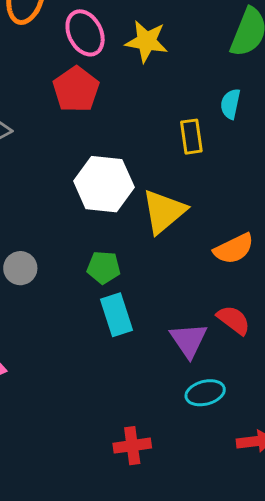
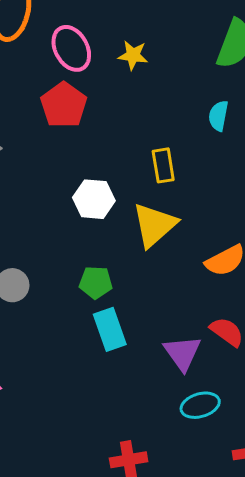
yellow star: (147, 41) -> (133, 55), size x0.7
yellow rectangle: (191, 137) -> (163, 165), moved
white hexagon: (104, 184) -> (94, 199), size x0.7

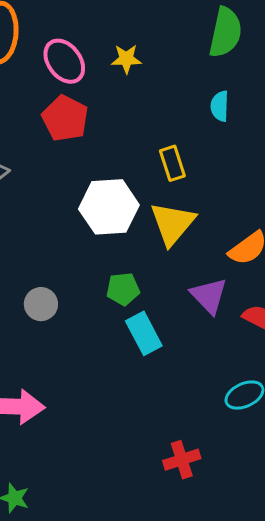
white hexagon: (94, 199) -> (109, 207), size x1.4
purple triangle: (182, 353) -> (209, 296), moved

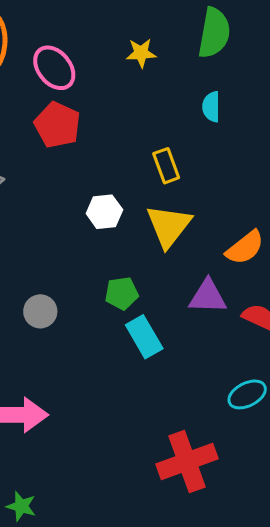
yellow star: (126, 59) -> (141, 53), moved
white hexagon: (109, 207) -> (104, 212), size x0.6
purple triangle: (209, 296) -> (208, 297), turned -42
red cross: (182, 460) -> (187, 461), size x1.6

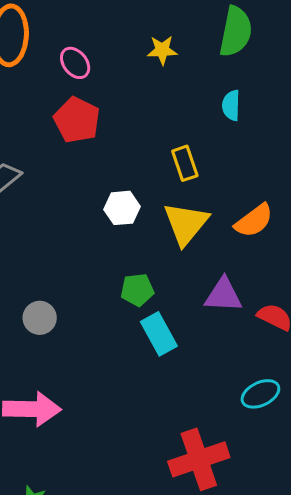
pink ellipse: (54, 68) -> (75, 63), size x0.7
orange semicircle: (245, 248) -> (254, 221), moved
gray circle: (40, 311) -> (40, 318), moved

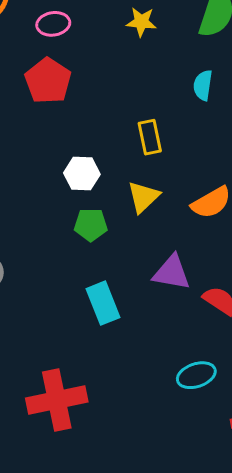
pink ellipse: (75, 63) -> (53, 24), turned -68
yellow triangle: (186, 224) -> (143, 197), size x0.7
green pentagon: (137, 290) -> (91, 225), moved
red cross: (199, 459) -> (57, 400), moved

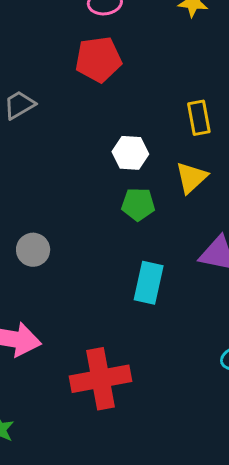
red pentagon: (48, 81) -> (98, 59), turned 30
cyan rectangle: (103, 303) -> (149, 283), turned 33

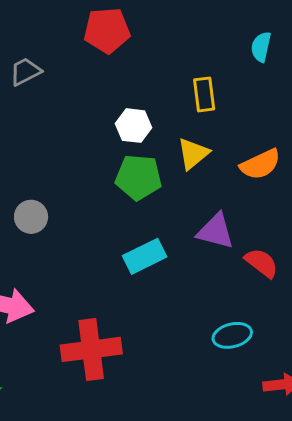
green pentagon: (138, 204) -> (138, 177), size x1.4
cyan rectangle: (149, 283) -> (145, 256), turned 48

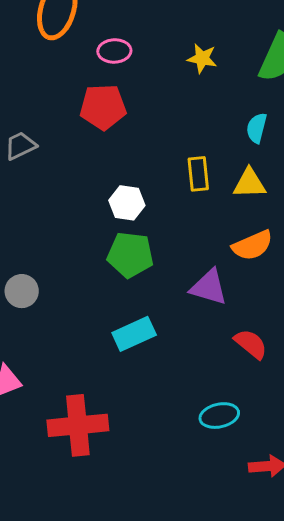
yellow triangle: (193, 154) -> (249, 183), moved, turned 36
purple triangle: (216, 231) -> (209, 287), moved

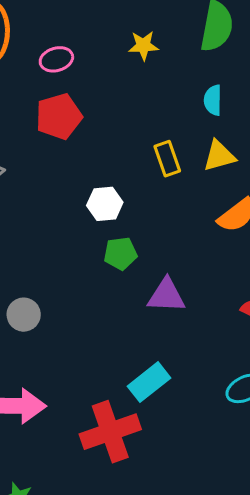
green pentagon: (130, 255) -> (120, 253), size x0.7
purple triangle: (209, 287) -> (166, 296), moved
cyan rectangle: (134, 334) -> (149, 382), moved

